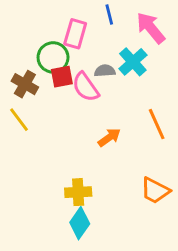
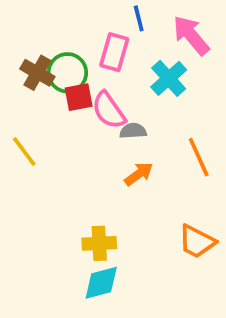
pink rectangle: (75, 34) -> (114, 52), moved
gray semicircle: (105, 71) -> (133, 131), moved
brown cross: (25, 84) -> (37, 73), moved
cyan diamond: (80, 223) -> (101, 283), turned 40

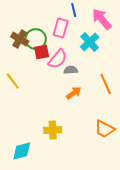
pink semicircle: (109, 110) -> (58, 59), turned -105
cyan diamond: (101, 283) -> (22, 151), moved

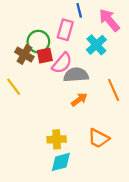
brown cross: (20, 39) -> (24, 54), moved
gray semicircle: (71, 70) -> (76, 75), size x1.6
orange trapezoid: (105, 129) -> (99, 138), moved
cyan diamond: (22, 151) -> (61, 162), moved

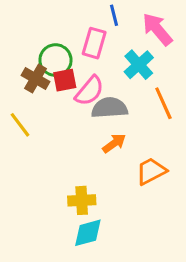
orange line: (114, 90) -> (163, 103), moved
orange trapezoid: (99, 138) -> (151, 171), moved, turned 125

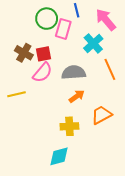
green circle: (55, 60) -> (47, 19), moved
pink semicircle: (89, 91) -> (42, 72), moved
yellow line: (20, 125) -> (17, 94), moved, turned -66
yellow cross: (82, 200) -> (69, 126), moved

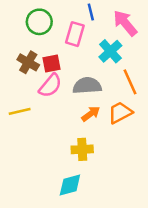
green circle: (47, 19) -> (39, 22), moved
orange trapezoid: (102, 115) -> (120, 113), moved

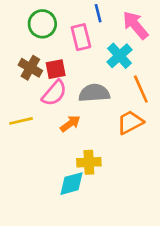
pink rectangle: (75, 34) -> (81, 37), turned -30
orange arrow: (91, 114) -> (70, 124), moved
cyan diamond: (70, 185) -> (72, 184), moved

